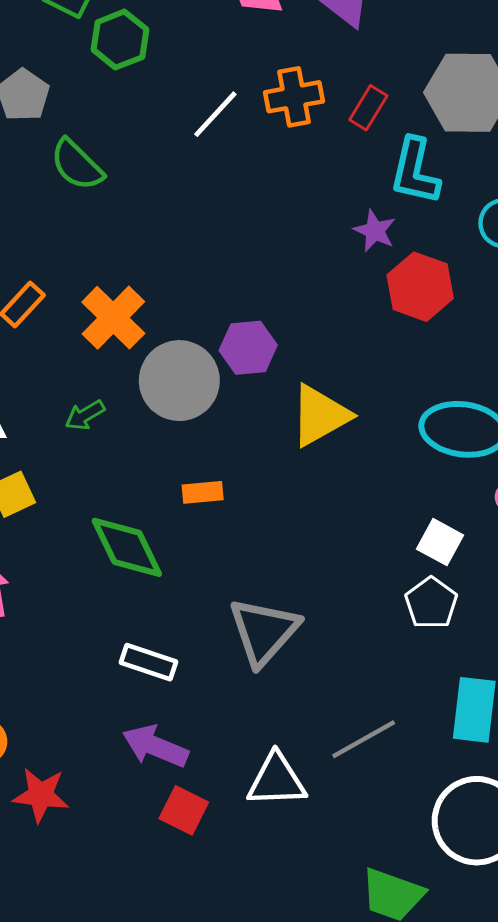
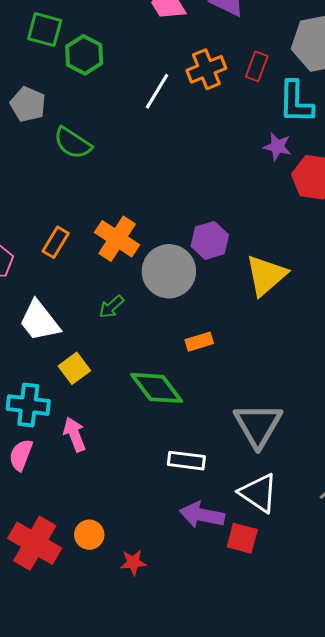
white triangle: (276, 780) -> (258, 493), moved, turned 48
red star: (41, 795) -> (133, 562), size x0.7
red square: (184, 810) -> (242, 538), moved

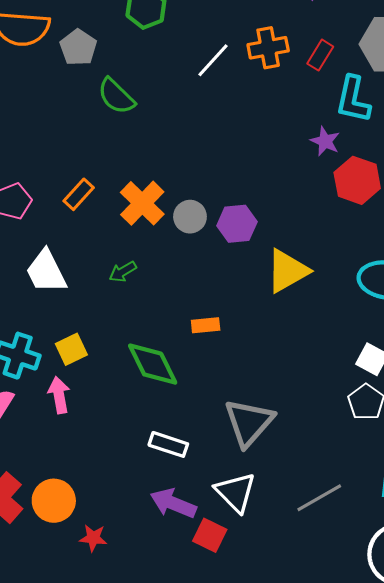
gray circle: (169, 271) -> (190, 217), moved, size x0.6
yellow square: (74, 368) -> (71, 349), moved
orange circle: (89, 535) -> (54, 501), size x1.4

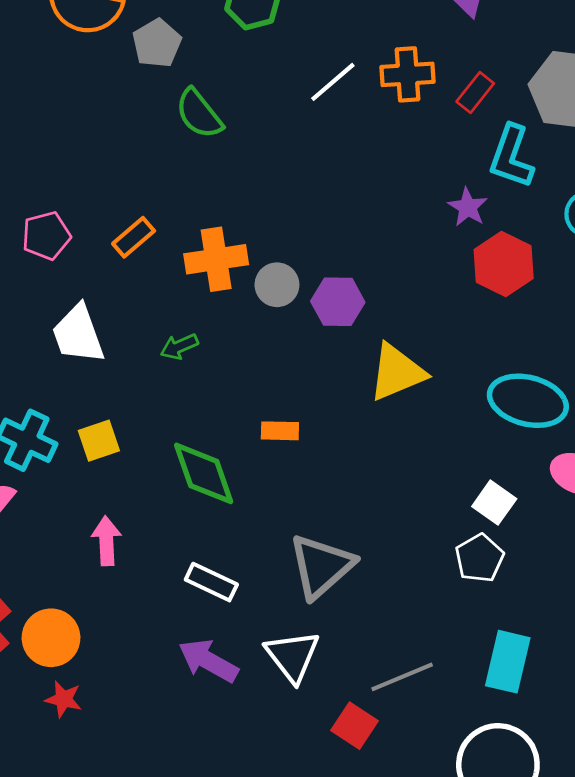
orange cross: (142, 203) -> (216, 259), turned 30
pink arrow: (59, 395) -> (106, 541), moved
red square: (210, 535) -> (355, 726), moved
red star: (93, 538) -> (64, 699), moved

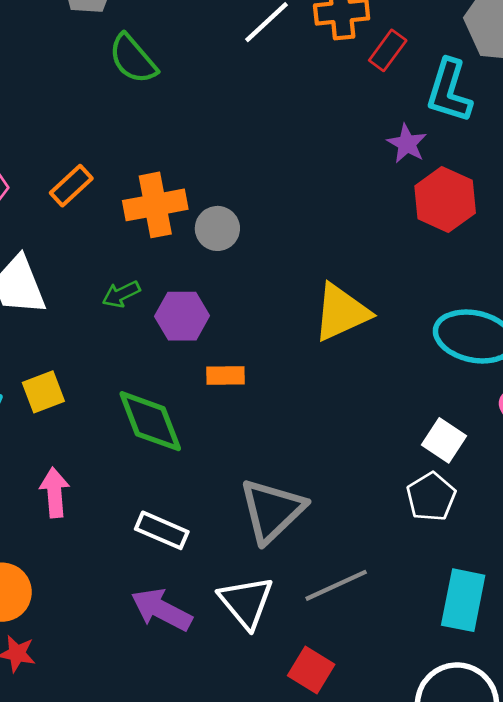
red rectangle: (475, 93) -> (388, 50), moved
purple hexagon: (338, 302) -> (182, 316), moved
gray line: (402, 677) -> (336, 585), moved

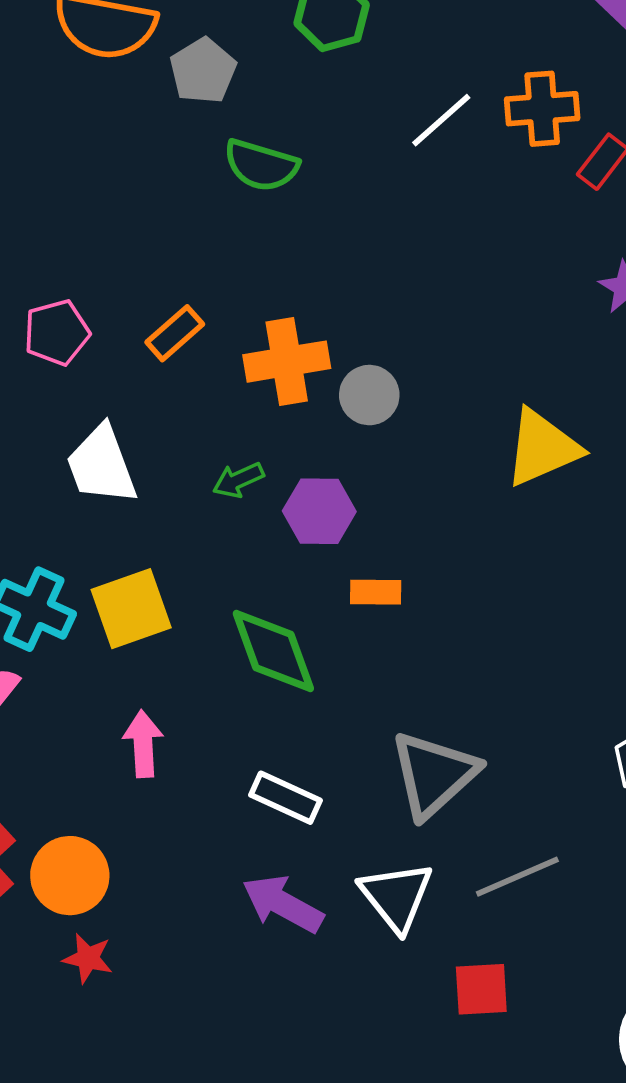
green semicircle: (133, 59) -> (261, 165), turned -34
yellow triangle: (341, 312) -> (542, 448), moved
yellow square: (43, 392) -> (131, 609), size x1.4
red square: (311, 670) -> (481, 989), turned -36

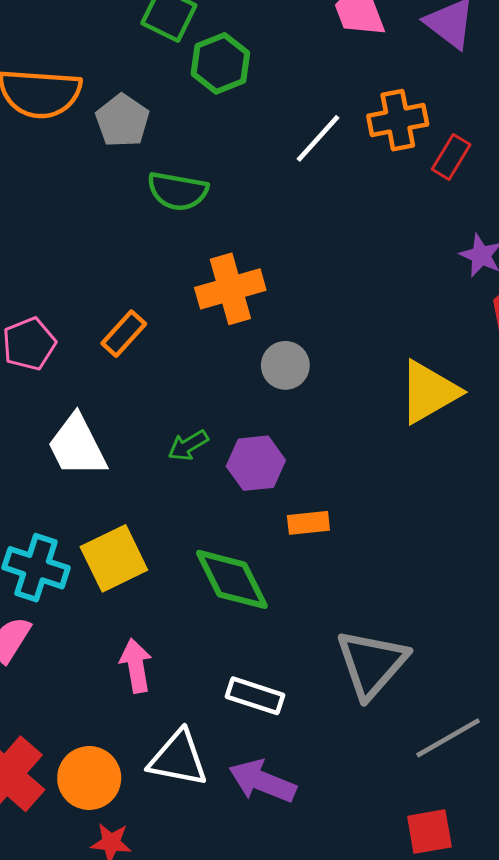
orange cross: (287, 362) -> (230, 289), moved
white triangle: (396, 896) -> (178, 758), moved, turned -34

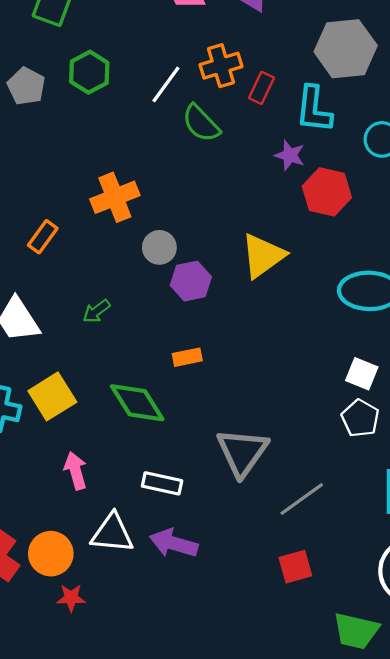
green hexagon: (220, 63) -> (89, 72), moved
green semicircle: (178, 191) -> (201, 123), moved, turned 42
purple hexagon: (256, 463) -> (191, 281), moved

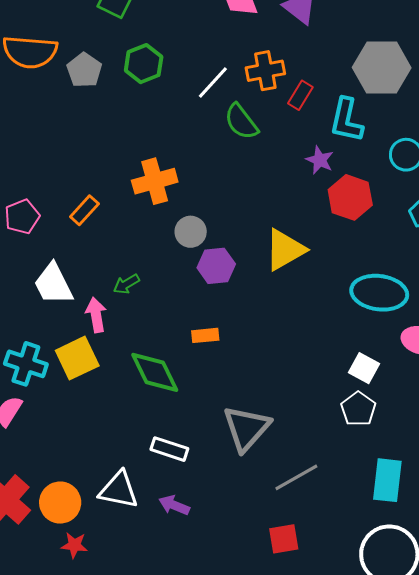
pink arrow: (76, 471) -> (96, 315), moved
purple arrow: (174, 543) -> (174, 505), size x0.7

